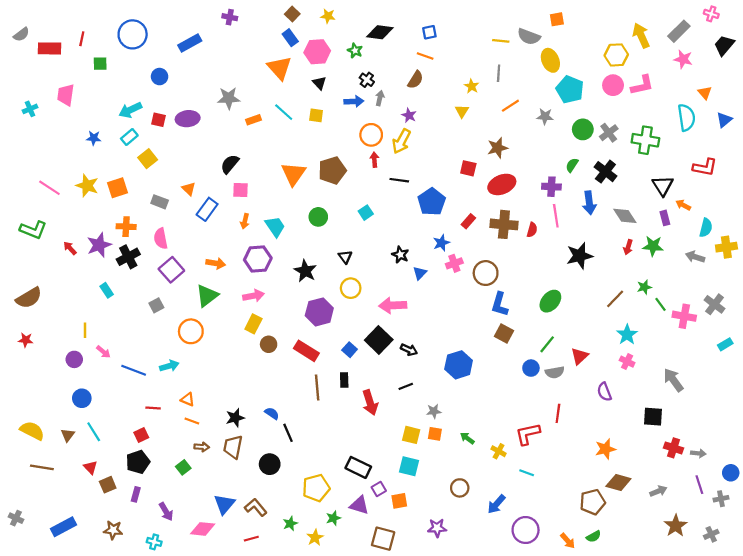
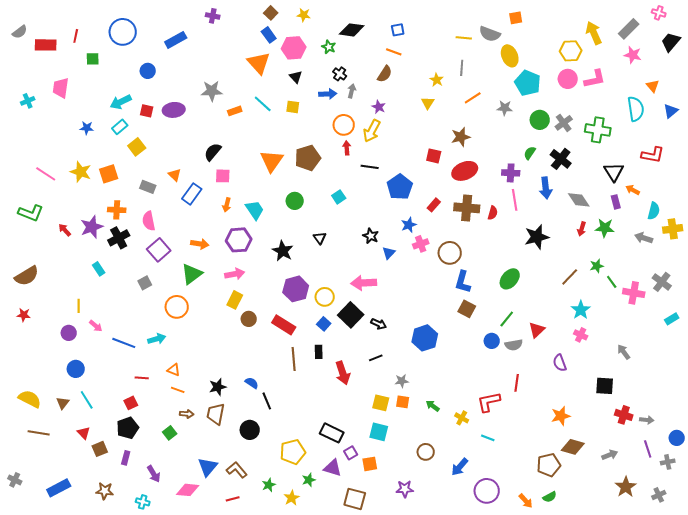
yellow circle: (351, 288) -> (325, 297), moved
gray arrow: (673, 380) -> (624, 352), size x0.7

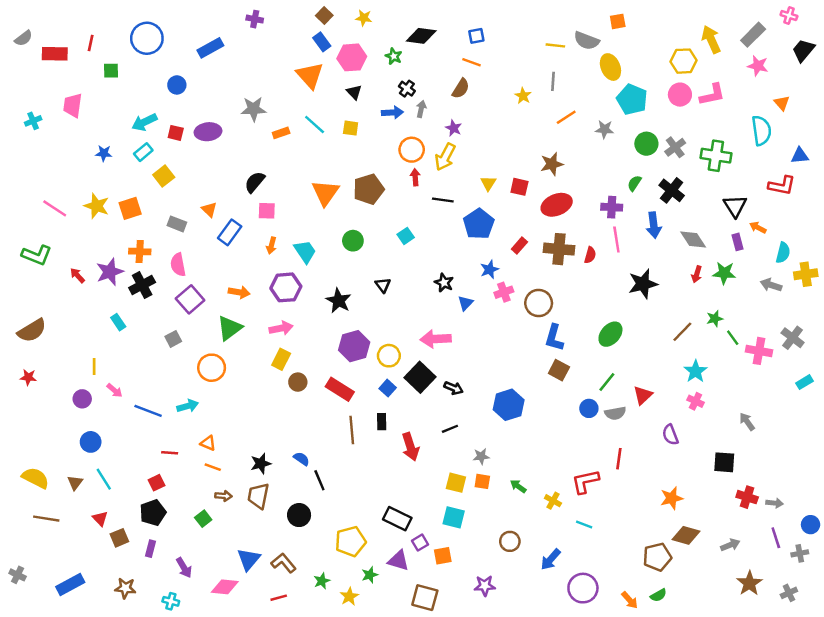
yellow triangle: (428, 103) -> (488, 183), moved
blue triangle: (671, 111) -> (800, 156), moved, turned 35

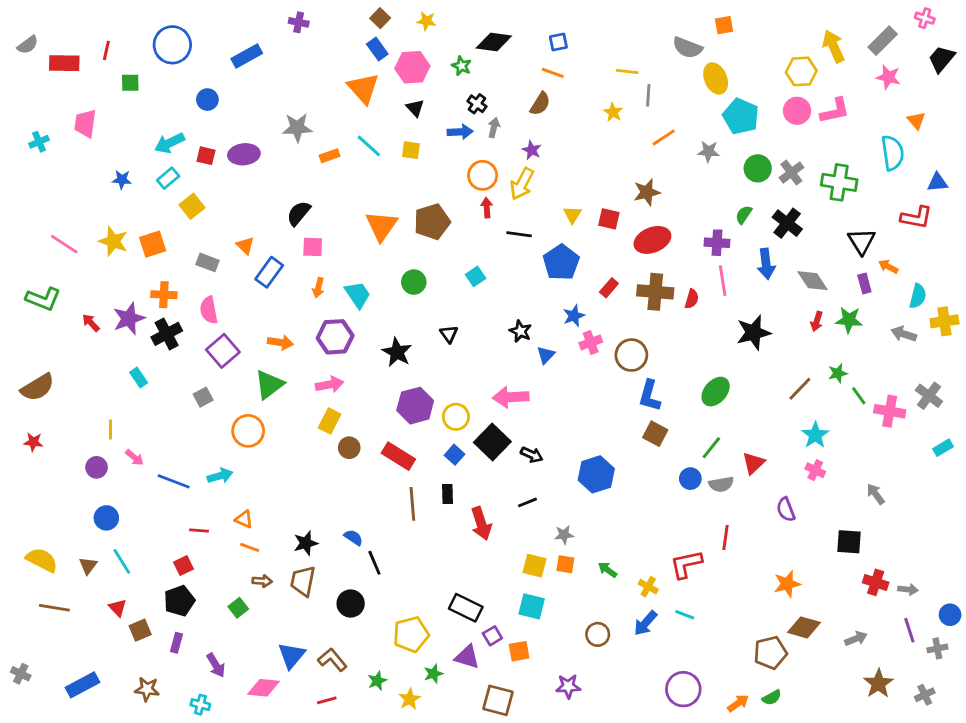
yellow line: (555, 45) -> (627, 71), moved
blue arrow: (551, 559) -> (645, 623), moved
orange arrow: (630, 600) -> (738, 703), turned -84

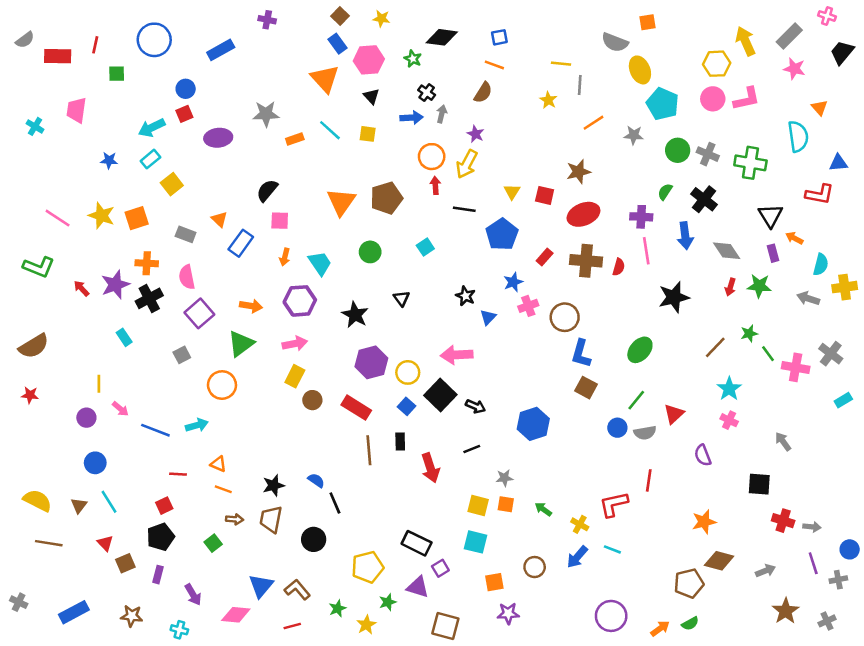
cyan cross: (39, 142) -> (35, 126), turned -36
red square: (206, 156) -> (184, 114), moved, turned -36
gray cross: (791, 173) -> (708, 154), turned -30
orange square: (519, 651) -> (494, 582), moved

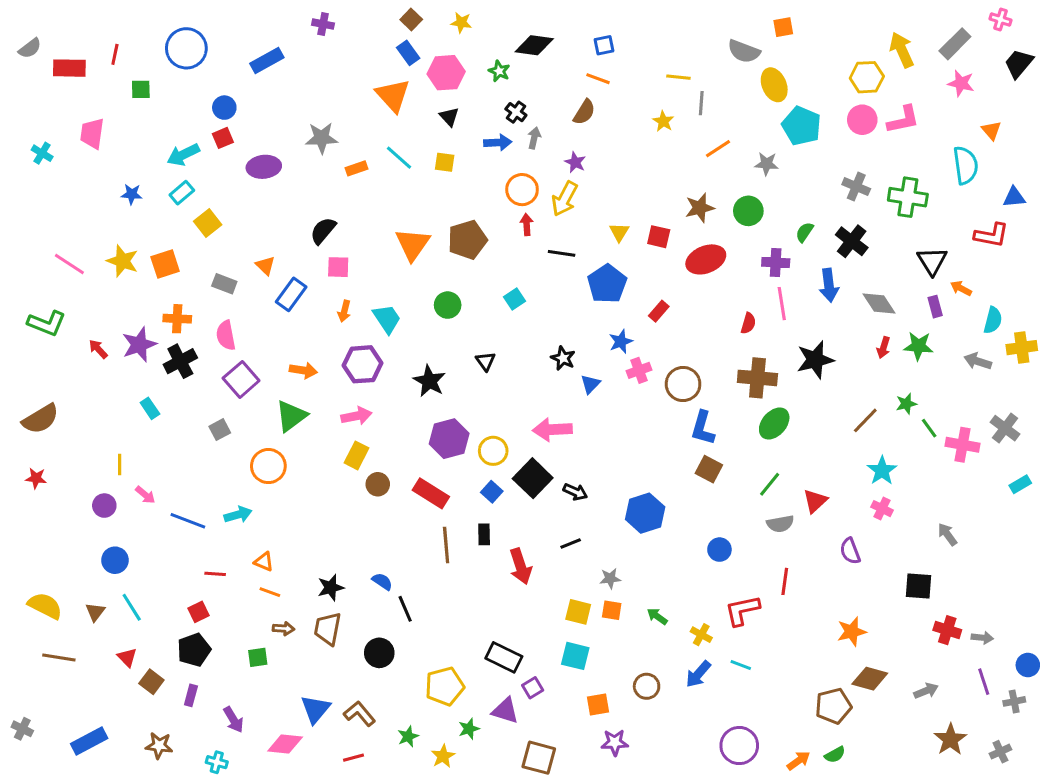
green circle: (678, 150) -> (748, 211), moved
brown cross: (586, 261) -> (757, 378), moved
blue circle: (617, 428) -> (719, 550), moved
green square: (213, 543) -> (258, 657), turned 30
brown square: (125, 563) -> (151, 682), turned -30

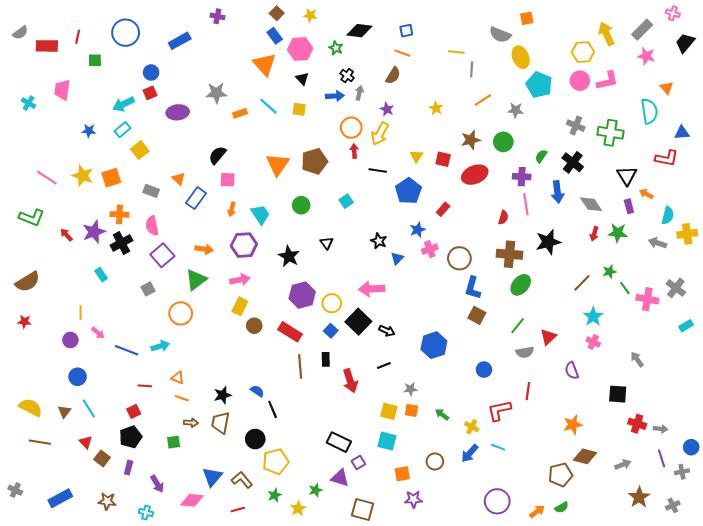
yellow star: (663, 121) -> (436, 108), moved
yellow pentagon: (445, 686) -> (276, 461), moved

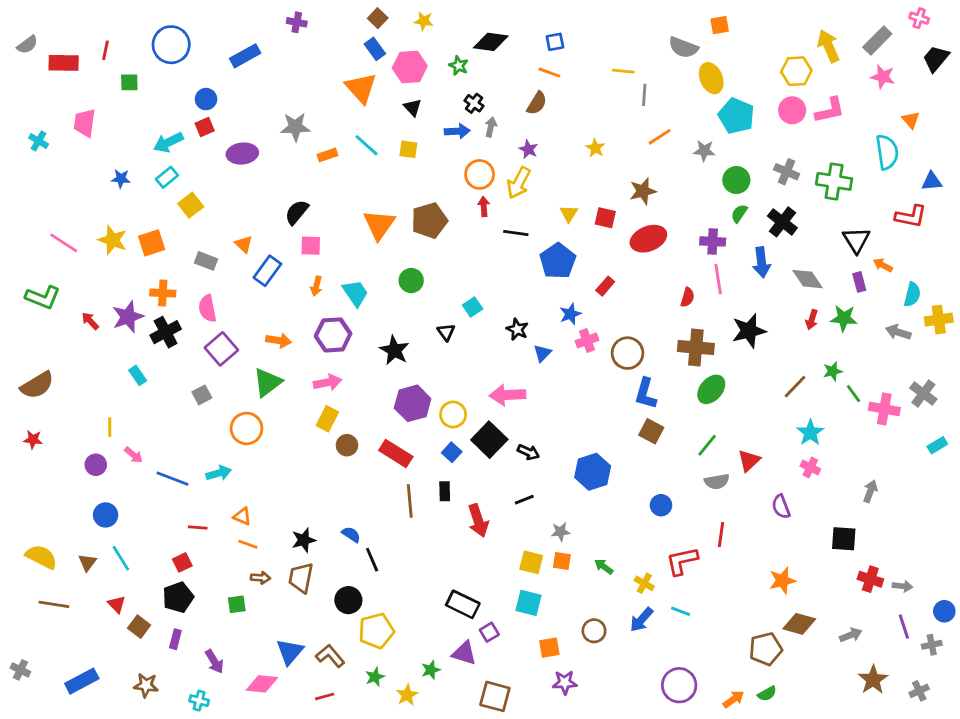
green circle: (503, 142) -> (736, 180), moved
cyan square: (346, 201) -> (473, 307), moved
gray arrow: (637, 359) -> (870, 491), turned 56

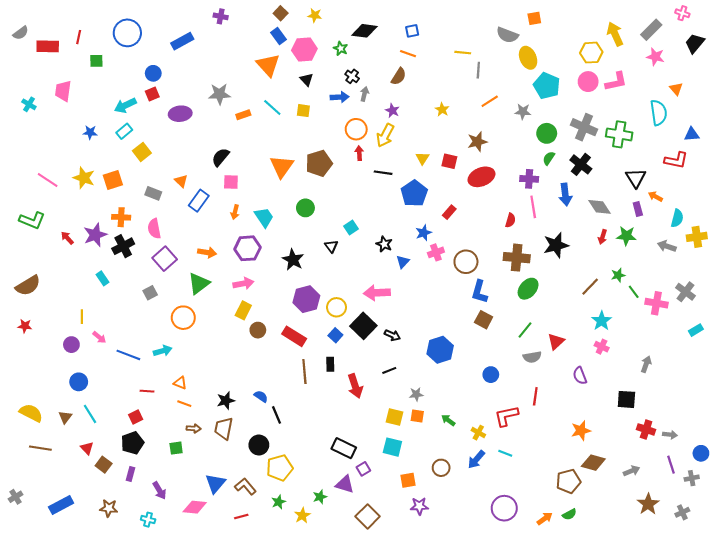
gray cross: (787, 172) -> (584, 127), size x1.4
gray cross: (20, 670) -> (16, 497), turned 32
brown square: (495, 696) -> (368, 516), turned 30

